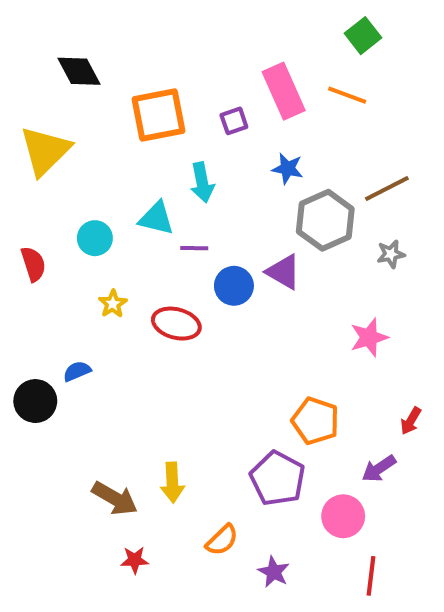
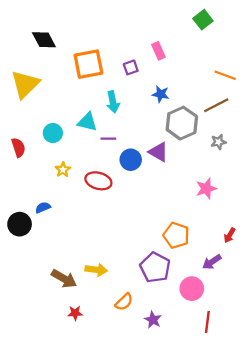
pink rectangle: (284, 91) -> (158, 51), size x0.6
orange line: (347, 95) -> (225, 75), moved
yellow arrow: (172, 482) -> (96, 270), turned -80

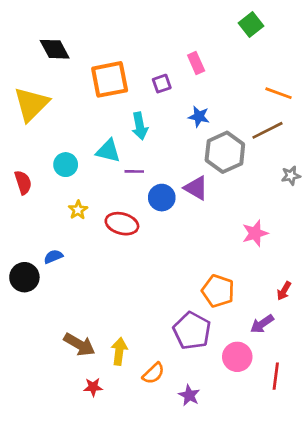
gray star: (218, 142) -> (291, 176), moved
yellow arrow: (96, 270) -> (119, 351), moved, turned -90
red line: (207, 322) -> (276, 376), moved

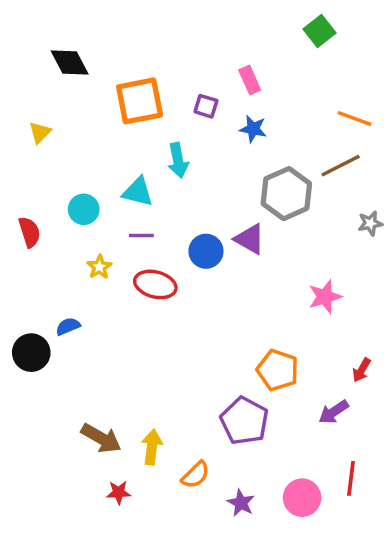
purple square: (162, 84) -> (206, 106), turned 36
yellow triangle: (31, 104) -> (40, 132), size x0.5
blue star: (199, 117) -> (253, 129), moved
purple line: (134, 171) -> (141, 236), moved
pink circle: (237, 357) -> (302, 498), moved

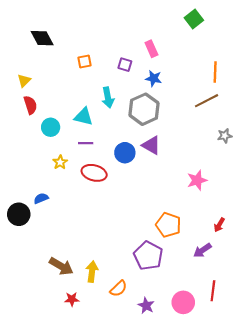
orange square: (140, 101) -> (85, 61), size x0.5
orange line: (355, 118) -> (215, 72), turned 72
gray hexagon: (286, 194) -> (144, 109), moved
red semicircle: (29, 232) -> (30, 105), moved

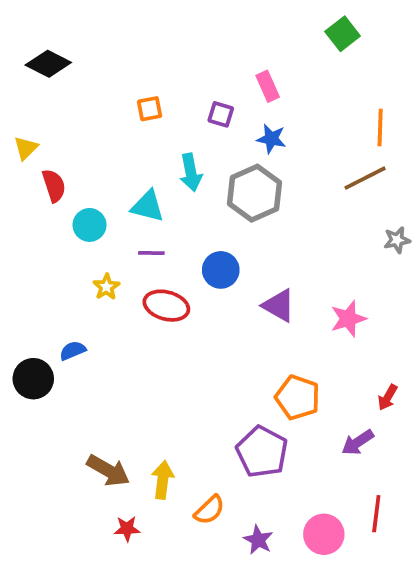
black diamond: (42, 38) -> (48, 64), moved, turned -35
yellow triangle: (24, 81) -> (26, 148), moved
purple triangle: (151, 145) -> (279, 306), moved

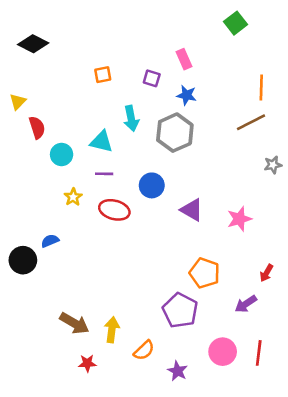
pink circle: (324, 534) -> (223, 352), moved

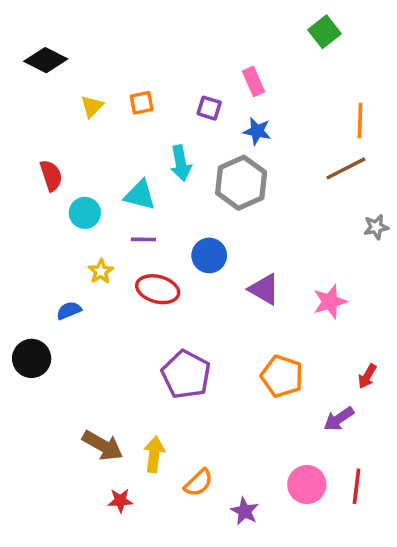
yellow triangle: (18, 102) -> (92, 106), moved
blue semicircle: (50, 241) -> (69, 311), moved
purple pentagon: (180, 310) -> (186, 374), moved

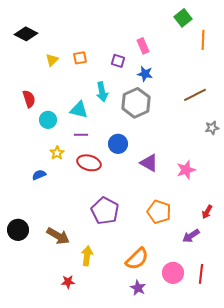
orange line: (360, 121) -> (203, 40), moved
black circle: (32, 358) -> (18, 230), moved
brown arrow: (103, 445) -> (58, 236), moved
orange semicircle: (198, 483) -> (137, 259), moved, size x1.4

